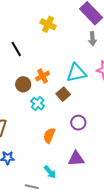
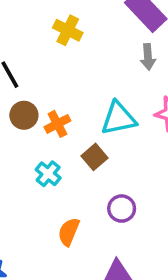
brown circle: (23, 84) -> (24, 115), moved

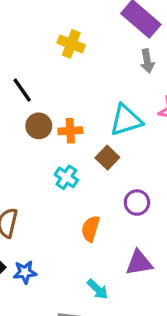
orange cross: (57, 124) -> (70, 131), turned 30

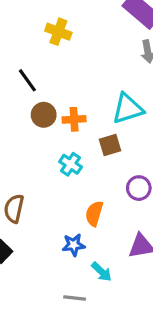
yellow cross: (71, 44) -> (58, 32), moved
brown square: (107, 158) -> (110, 145), turned 30
blue star: (25, 272) -> (74, 245), moved

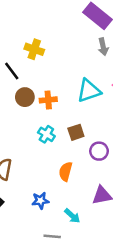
yellow cross: (58, 32) -> (34, 49), moved
brown square: (110, 145) -> (76, 132), moved
blue star: (74, 245) -> (40, 201), moved

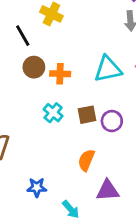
purple circle: (99, 151) -> (112, 121), moved
orange semicircle: (66, 171) -> (86, 160), moved

